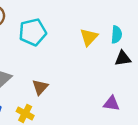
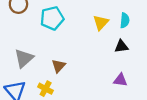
black triangle: (123, 58) -> (121, 46), moved

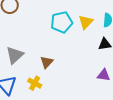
cyan pentagon: (52, 18) -> (62, 22), moved

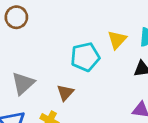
cyan pentagon: (62, 22) -> (85, 57), moved

